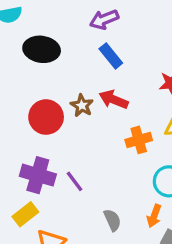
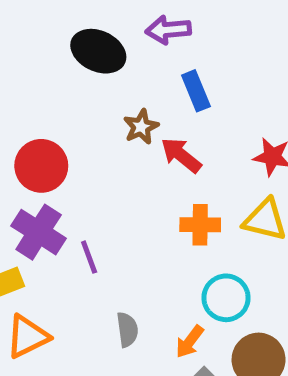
purple arrow: (104, 19) -> (168, 30), moved
brown star: (82, 106) -> (141, 127), moved
red circle: (46, 117) -> (41, 166), moved

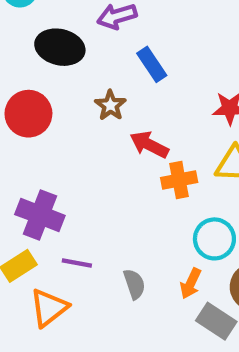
red arrow: (181, 155) -> (149, 145), moved
red circle: (41, 166) -> (28, 114), moved
purple line: (89, 257) -> (77, 263), moved, turned -48

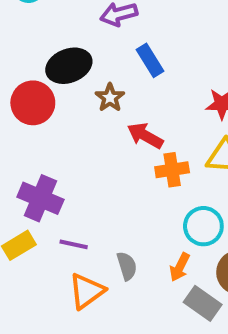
black ellipse: (60, 47) -> (69, 66), moved, turned -36
orange triangle: (49, 308) -> (87, 291), moved

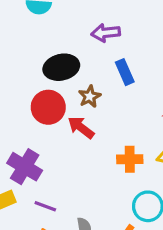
red circle: (33, 103) -> (48, 107), moved
red arrow: (145, 136) -> (81, 127), moved

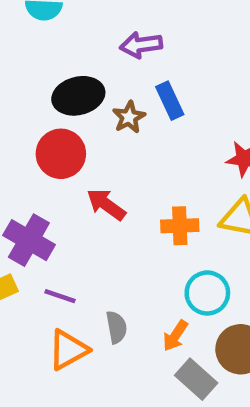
brown star: (90, 96) -> (129, 117), moved
red arrow: (81, 127) -> (106, 204), moved

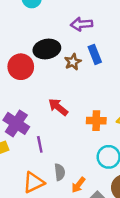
red circle: (61, 154) -> (21, 67), moved
purple line: (60, 296) -> (40, 144), moved, turned 56
orange arrow: (175, 336) -> (78, 185), moved

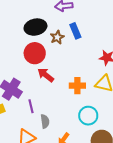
red circle: (21, 67) -> (35, 53), moved
gray semicircle: (60, 172) -> (45, 121), moved

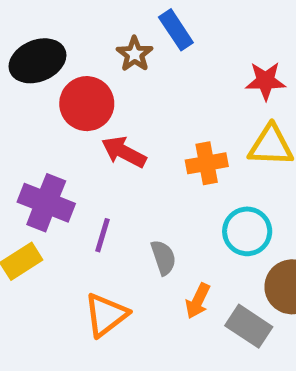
black ellipse: (35, 27) -> (37, 61), moved
purple line: (31, 106) -> (103, 235), turned 40
gray semicircle: (45, 121) -> (163, 258), moved

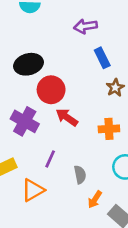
brown star: (135, 54) -> (115, 88), moved
purple cross: (46, 203) -> (25, 121), moved
orange triangle: (106, 315) -> (33, 190), moved

